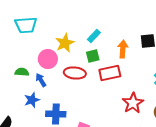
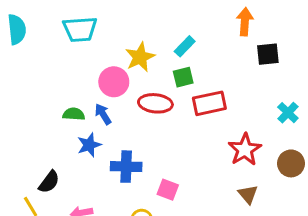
orange arrow: (123, 49) -> (245, 22), moved
green semicircle: (22, 72) -> (74, 114), moved

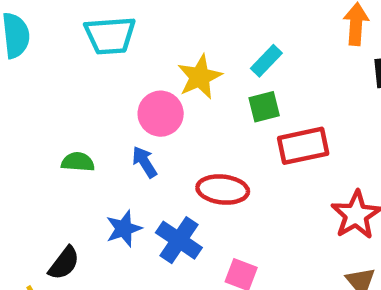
red ellipse: (155, 103) -> (223, 190), moved
green semicircle: (74, 114) -> (78, 162), moved
blue star: (89, 145) -> (124, 229), moved
blue cross: (126, 167) -> (179, 240), turned 32

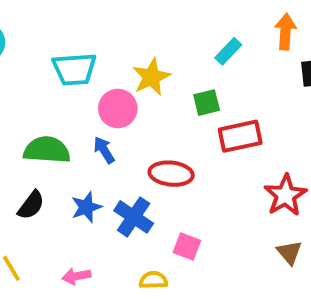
cyan trapezoid: (110, 35) -> (74, 69), moved
cyan rectangle: (266, 61) -> (228, 51), moved
green semicircle: (78, 162) -> (47, 150), size x1.6
black semicircle: (64, 263) -> (31, 205), moved

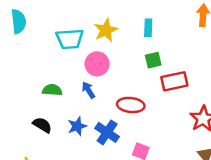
cyan rectangle: (228, 51) -> (148, 28), moved, turned -42
yellow star: (151, 77) -> (106, 30), moved
green semicircle: (47, 150) -> (52, 90), size x0.7
black semicircle: (31, 205) -> (42, 125), turned -96

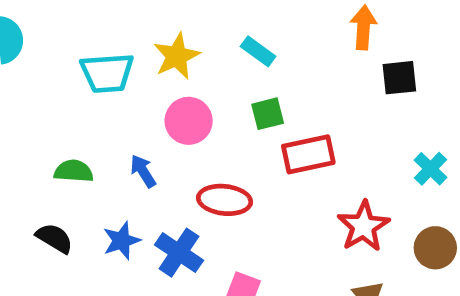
cyan rectangle: (148, 28) -> (258, 51), turned -56
pink circle: (97, 64) -> (189, 121), moved

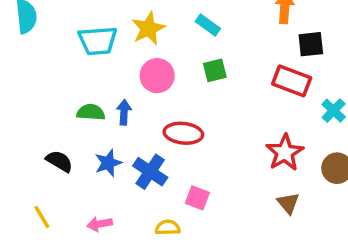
red rectangle: (308, 154) -> (292, 81), moved, turned 33
green semicircle: (74, 171) -> (91, 112), moved
blue arrow: (143, 171) -> (124, 112), turned 35

